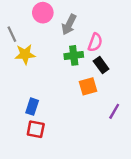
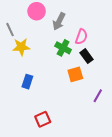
green cross: (74, 55) -> (63, 48), turned 35
blue rectangle: (32, 107) -> (27, 82), moved
red square: (36, 129) -> (43, 119), moved, turned -35

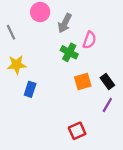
yellow star: (21, 47) -> (17, 65), moved
black rectangle: (86, 56) -> (107, 81), moved
red square: (43, 119) -> (77, 131), moved

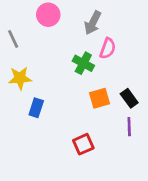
gray arrow: (65, 23) -> (93, 23), moved
purple line: (107, 105) -> (129, 127), turned -32
red square: (77, 131) -> (83, 144), moved

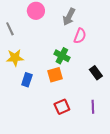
green cross: (83, 63) -> (62, 56), moved
orange square: (100, 98) -> (55, 75), moved
purple line: (129, 127) -> (93, 107), moved

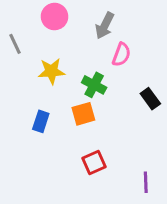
yellow star: (15, 58) -> (51, 71), moved
black rectangle: (96, 73) -> (150, 99), moved
purple line: (93, 107) -> (146, 182), moved

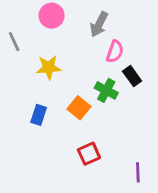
green cross: (94, 85) -> (106, 90), moved
black rectangle: (150, 99) -> (132, 76), moved
orange square: (83, 114) -> (79, 108), turned -35

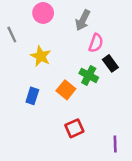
yellow star: (49, 67) -> (41, 56), turned 30

